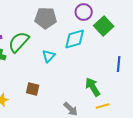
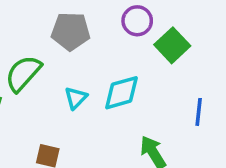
cyan diamond: (75, 39) -> (121, 93), moved

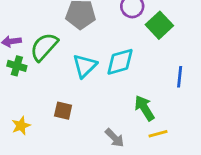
cyan triangle: (76, 98) -> (85, 66), size x1.4

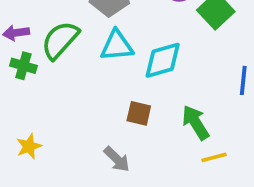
cyan triangle: (85, 66) -> (117, 46), moved, turned 40
brown square: (63, 111) -> (139, 113), moved
gray arrow: (115, 138) -> (117, 159), moved

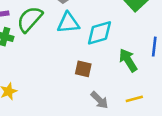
green arrow: (196, 123) -> (128, 60), moved
gray arrow: (117, 159) -> (99, 100), moved

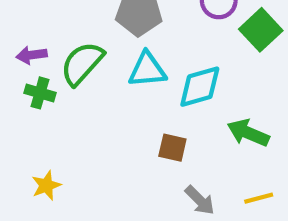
green arrow: (128, 60) -> (248, 133), turned -35

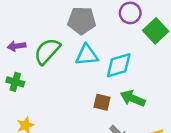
green cross: (40, 93) -> (15, 82), moved
green arrow: (248, 133) -> (133, 98), moved

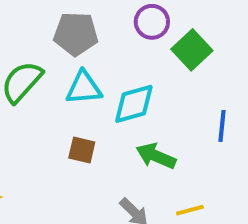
brown square: (102, 102) -> (82, 150), moved

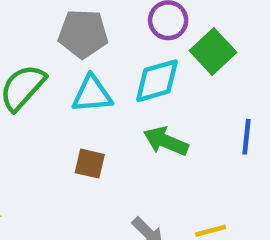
cyan diamond: (134, 104) -> (157, 81), moved
green arrow: (156, 156) -> (166, 141), moved

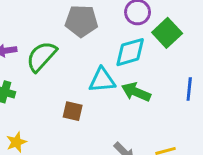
cyan triangle: (92, 94) -> (102, 80), moved
brown square: (90, 164) -> (73, 111), moved

